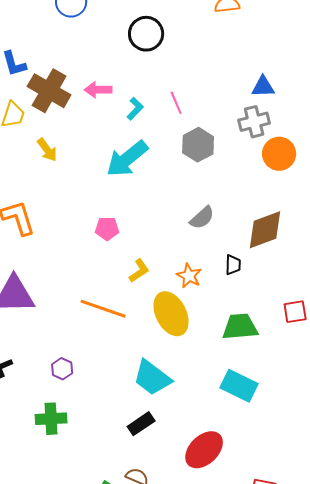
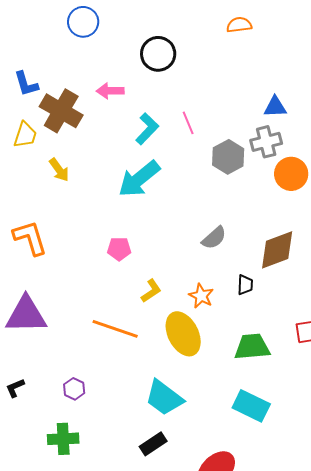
pink arrow: (98, 90) -> (110, 91), moved
cyan L-shape: (135, 109) -> (147, 129), size x1.4
gray hexagon: (198, 145) -> (228, 157), moved

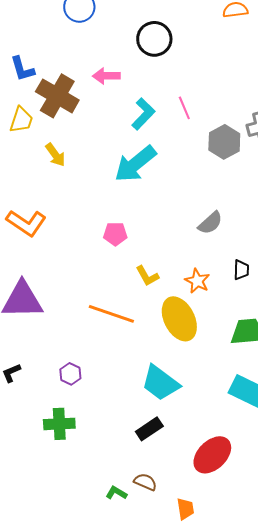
orange L-shape: (30, 238) -> (26, 223), turned 141
yellow L-shape: (151, 291) -> (147, 276), turned 95

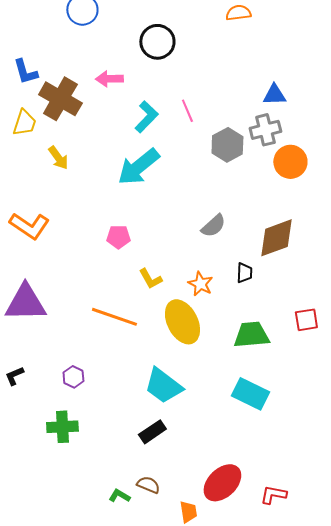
red ellipse: (212, 455) -> (222, 483), moved

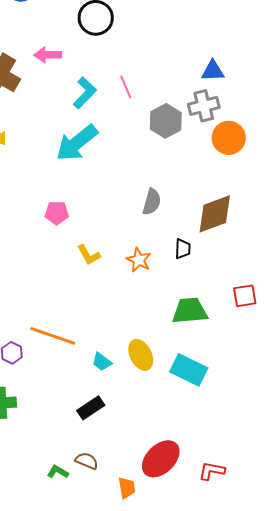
gray semicircle: (213, 226) -> (152, 202), turned -32
orange line: (114, 317) -> (53, 336), moved
yellow ellipse: (182, 322) -> (141, 355), moved, size x0.7
cyan trapezoid: (163, 386) -> (102, 362), size x0.5

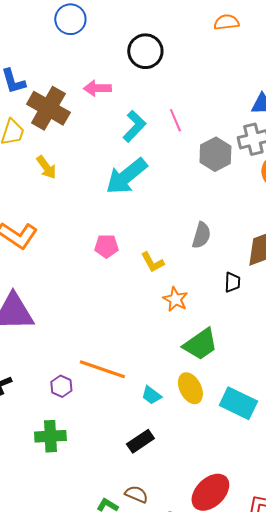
yellow L-shape: (89, 255) -> (152, 262), moved
orange star: (139, 260) -> (175, 299), moved
green trapezoid: (190, 311) -> (200, 344), moved, turned 150

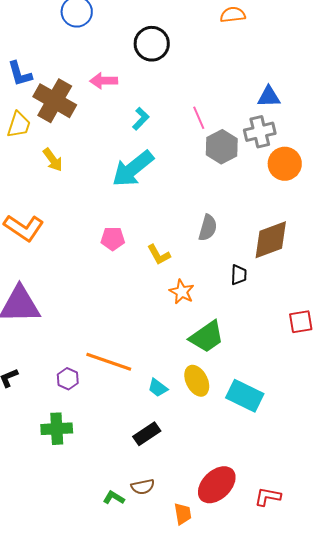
pink line: (175, 120) -> (199, 118), moved
cyan L-shape: (134, 126) -> (141, 119), size x0.7
brown semicircle: (136, 494) -> (143, 487), turned 145

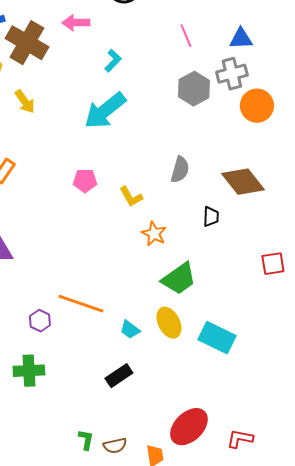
pink line: (199, 118) -> (186, 36), moved
brown diamond: (271, 240) -> (243, 182), turned 72
brown semicircle: (143, 487) -> (115, 446), moved
green L-shape: (114, 498) -> (86, 440), turned 70

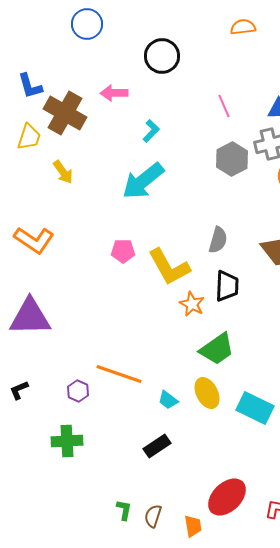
yellow L-shape: (131, 197) -> (169, 267), size x1.8
black trapezoid: (211, 217) -> (227, 286), moved, size x1.5
brown semicircle: (115, 446) -> (153, 516), turned 120

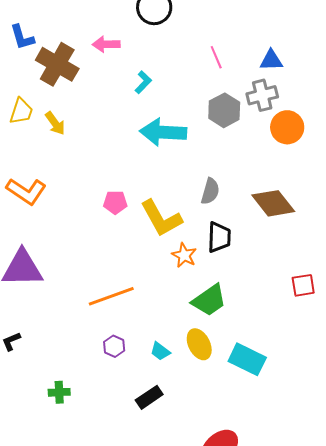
yellow trapezoid: (29, 137) -> (21, 111), moved
cyan arrow: (143, 181) -> (163, 132), moved, turned 42
orange line: (119, 374) -> (111, 296), moved, turned -39
purple hexagon: (78, 391) -> (114, 346), moved
green cross: (67, 441) -> (59, 392), size x0.7

